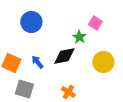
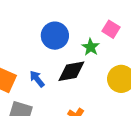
blue circle: (31, 22) -> (55, 36), moved

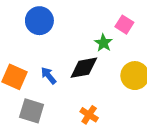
blue circle: (55, 36) -> (39, 21), moved

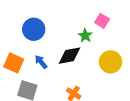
blue circle: (39, 21) -> (34, 29), moved

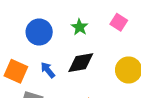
green star: (85, 36) -> (80, 27), moved

